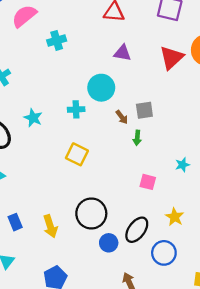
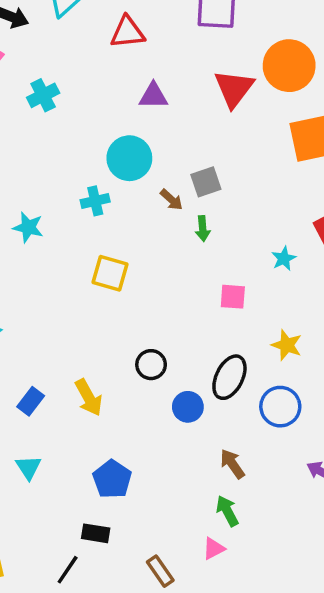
black circle: (91, 213) -> (151, 365), size x0.6
blue rectangle: (15, 222) -> (31, 401), turned 70

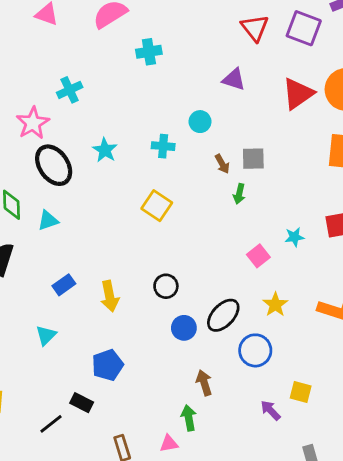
red triangle: (127, 32) -> (255, 28), moved, turned 40
cyan circle: (129, 158) -> (200, 122), size x0.6
pink square: (233, 297) -> (258, 256), moved, turned 30

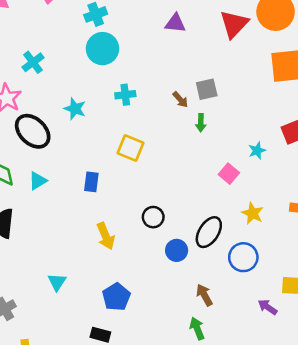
cyan circle: (200, 122) -> (103, 49), moved, size x1.6
blue rectangle: (64, 285) -> (91, 182), moved, turned -36

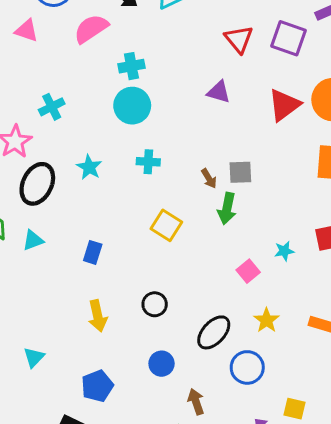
green arrow: (201, 123) -> (227, 208), size x1.5
black ellipse: (33, 131) -> (37, 184), turned 63
yellow square: (131, 148) -> (166, 225), moved
blue circle: (177, 250) -> (162, 364), moved

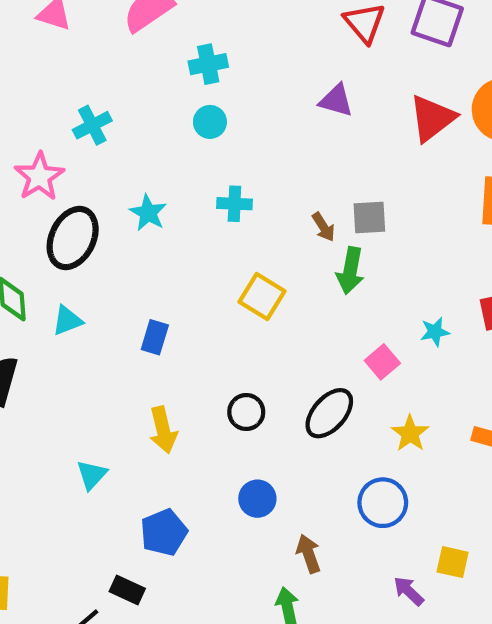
cyan circle: (132, 106) -> (210, 122), size x0.6
black ellipse: (214, 332) -> (329, 413), moved
cyan triangle: (34, 357) -> (92, 475), moved

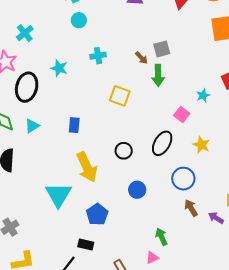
yellow arrow: (163, 430) -> (87, 167), size x1.4
cyan triangle: (92, 475) -> (58, 195), size x1.8
blue circle: (383, 503) -> (183, 179), moved
brown arrow: (309, 554) -> (191, 208), moved

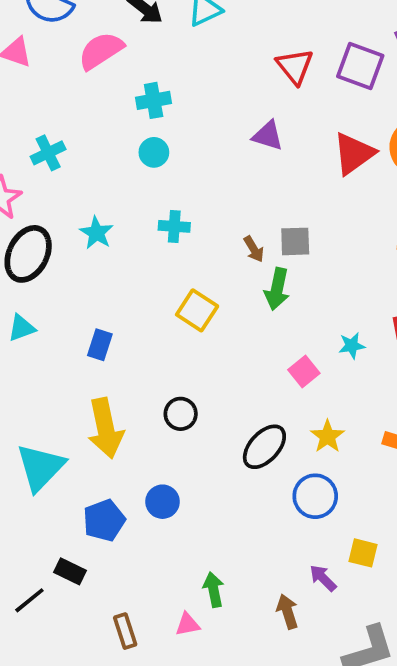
black ellipse: (162, 143) -> (264, 447), moved
blue circle: (183, 179) -> (315, 496), moved
blue circle: (137, 190) -> (163, 502), moved
brown arrow: (191, 208) -> (287, 612), moved

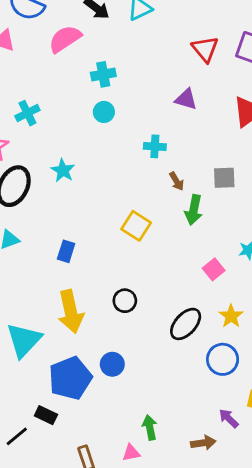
cyan cross: (174, 226) -> (155, 146), moved
gray square: (295, 241) -> (224, 178), moved
blue pentagon: (104, 520) -> (70, 378), size x1.4
brown arrow: (287, 612) -> (203, 443), turned 100

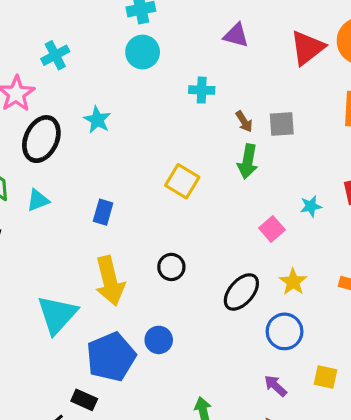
cyan circle: (104, 112) -> (143, 52), size x1.4
brown arrow: (177, 181) -> (244, 122), moved
purple arrow: (229, 418) -> (275, 386), moved

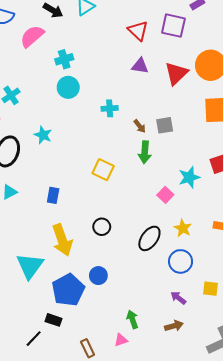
purple triangle: (236, 35) -> (140, 66), moved
cyan star: (311, 206) -> (189, 177), size x1.5

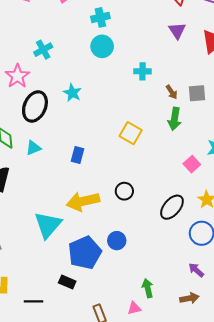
purple triangle: (140, 66) -> (177, 31), turned 42
yellow arrow: (62, 240) -> (83, 201), turned 92
black line: (34, 339) -> (34, 301), moved, turned 42

